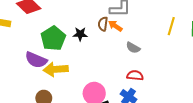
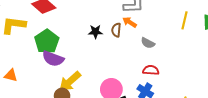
brown semicircle: (103, 24) -> (116, 30), moved
green pentagon: (53, 38) -> (47, 41), moved
yellow arrow: (56, 69) -> (70, 81), moved, turned -35

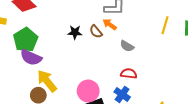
brown semicircle: (116, 30) -> (96, 32), turned -48
yellow arrow: (70, 81) -> (47, 81), turned 90

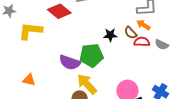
green pentagon: (26, 40) -> (91, 55), moved, turned 30
red semicircle: (129, 74) -> (142, 42), moved

